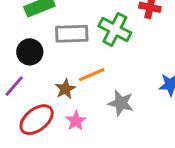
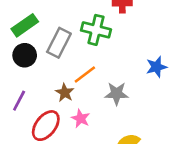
gray rectangle: (72, 34) -> (59, 43), turned -48
black circle: (30, 52) -> (25, 55), moved

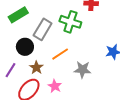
black circle: (25, 55) -> (25, 47), moved
brown star: (65, 93) -> (36, 68), moved

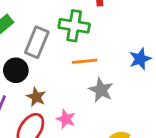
orange line: (60, 54) -> (85, 61), moved, turned 36
gray star: (82, 70) -> (101, 90), turned 30

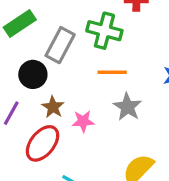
pink star: (66, 119) -> (83, 121), moved, turned -30

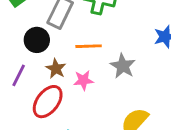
orange line: (112, 72) -> (89, 46), moved

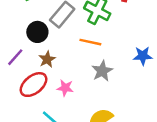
orange line: (89, 46) -> (90, 42), moved
pink star: (83, 80) -> (65, 88), moved

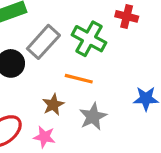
brown star: (47, 59) -> (53, 105), moved

